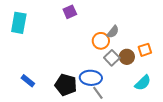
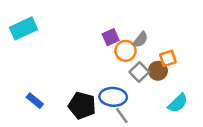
purple square: (70, 12) -> (111, 37), moved
cyan rectangle: (19, 23) -> (24, 28), turned 55
orange square: (145, 50) -> (168, 58), moved

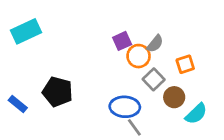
brown circle: (158, 71) -> (174, 97), moved
blue rectangle: (35, 101) -> (18, 104), moved
black pentagon: (82, 106) -> (58, 92), moved

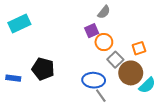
gray semicircle: (155, 44) -> (104, 12), moved
brown circle: (174, 97) -> (131, 73), size x1.5
blue rectangle: (18, 104) -> (13, 78), turned -32

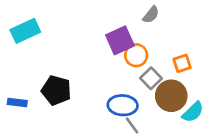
gray semicircle: (104, 12) -> (151, 15), moved
purple square: (92, 31) -> (120, 40), size x1.5

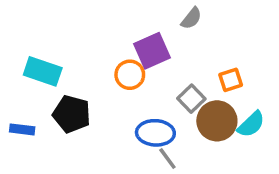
cyan rectangle: (25, 31) -> (43, 71), moved, turned 44
orange circle: (136, 55) -> (130, 75), moved
cyan semicircle: (193, 112) -> (251, 124), moved

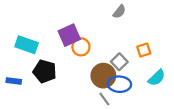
purple square: (152, 51) -> (69, 35), moved
brown circle: (217, 121) -> (103, 76), moved
blue ellipse: (155, 133) -> (119, 84), moved

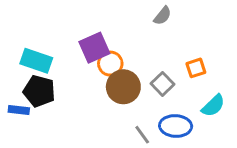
black pentagon: (45, 71) -> (39, 91), moved
brown circle: (103, 76) -> (123, 87), moved
blue ellipse: (119, 84) -> (176, 126), moved

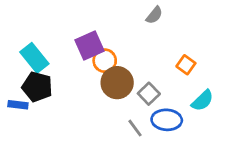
cyan rectangle: (36, 61) -> (34, 58), turned 32
orange square: (196, 68) -> (186, 65), turned -36
gray square: (163, 84) -> (149, 94), moved

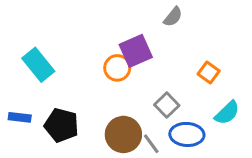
purple square: (90, 45) -> (136, 51), moved
brown circle: (117, 83) -> (123, 134), moved
black pentagon: (37, 87) -> (61, 125), moved

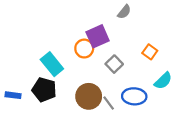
cyan rectangle: (38, 65) -> (52, 64), moved
gray square: (167, 105) -> (114, 64), moved
blue rectangle: (20, 117) -> (13, 95), moved

